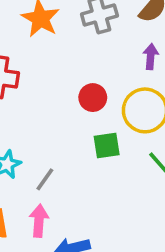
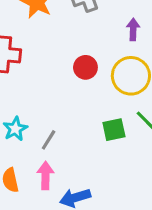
green square: (107, 145) -> (114, 130), moved

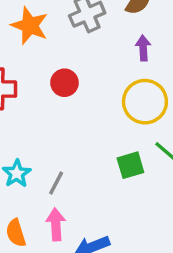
red circle: (85, 67) -> (64, 83), moved

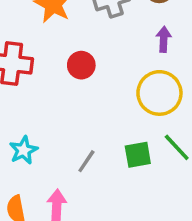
gray line: (56, 183) -> (86, 161), moved

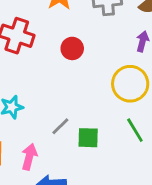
green square: (138, 155) -> (88, 138), moved

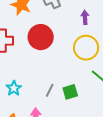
red circle: (72, 48) -> (41, 37), size x1.6

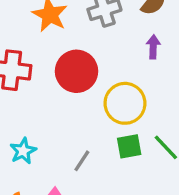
yellow circle: (86, 48) -> (125, 103), moved
green square: (70, 92) -> (129, 146), moved

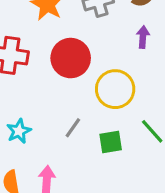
green square: (129, 146) -> (111, 142), moved
gray line: (82, 161) -> (73, 128), moved

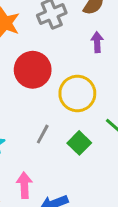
green square: (111, 142) -> (79, 143), turned -30

